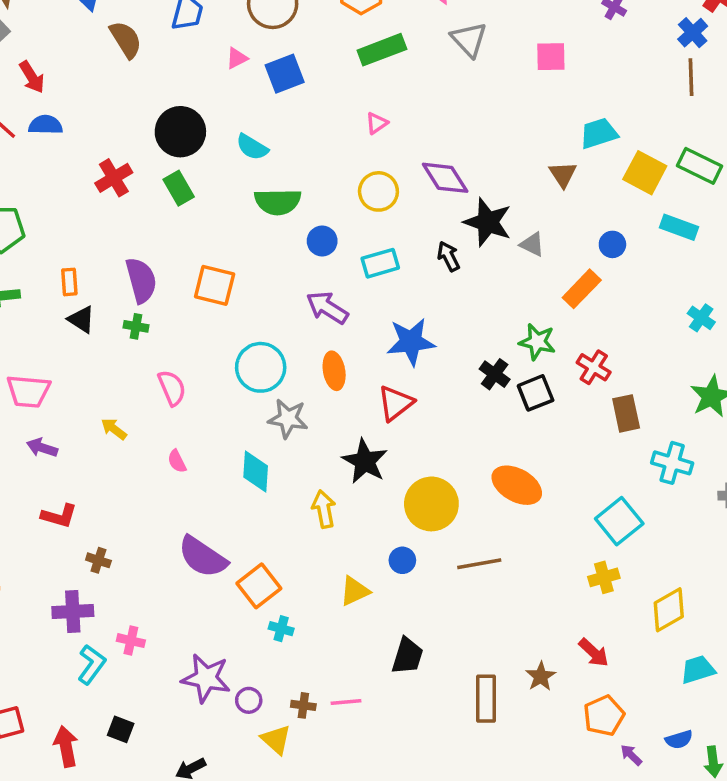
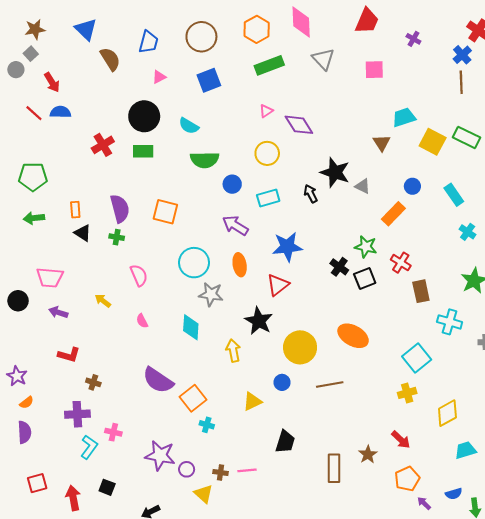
pink triangle: (237, 58) -> (159, 77), moved
purple diamond: (445, 178) -> (299, 125), moved
green rectangle: (179, 188) -> (143, 151), turned -60
cyan rectangle: (679, 227) -> (454, 195), moved, turned 35

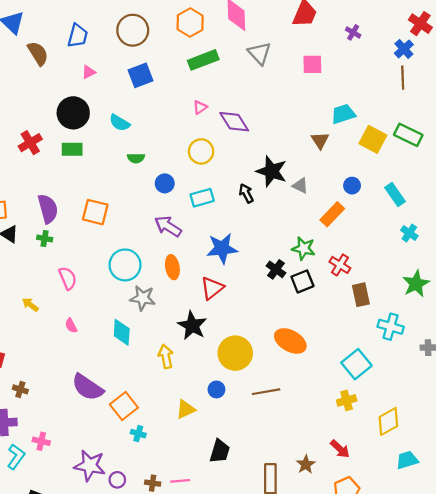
green semicircle: (205, 160) -> (136, 158), size x0.6

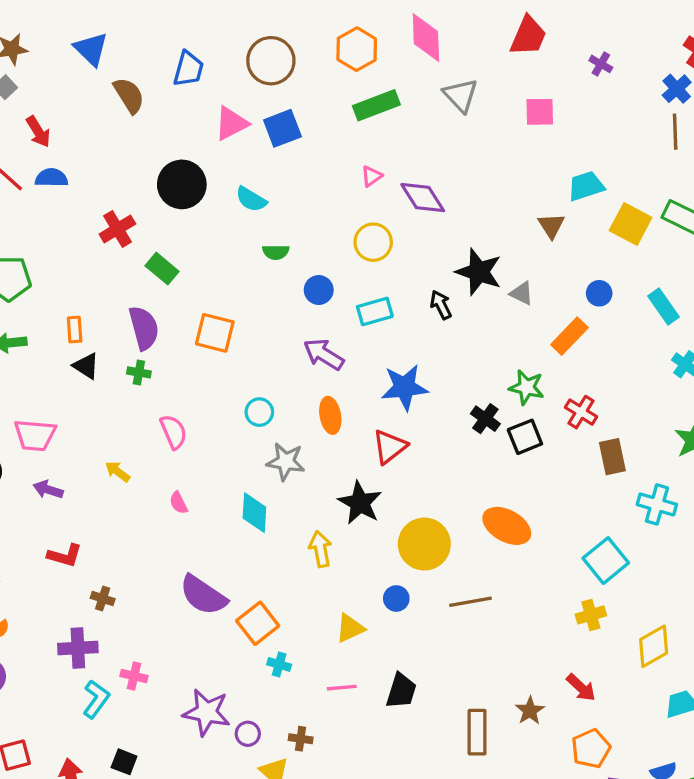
pink triangle: (89, 72) -> (231, 123), moved, size x1.6
green rectangle: (72, 149) -> (162, 269), moved, turned 40
cyan circle: (125, 265) -> (259, 412), size x0.6
pink line: (180, 481) -> (342, 688), moved

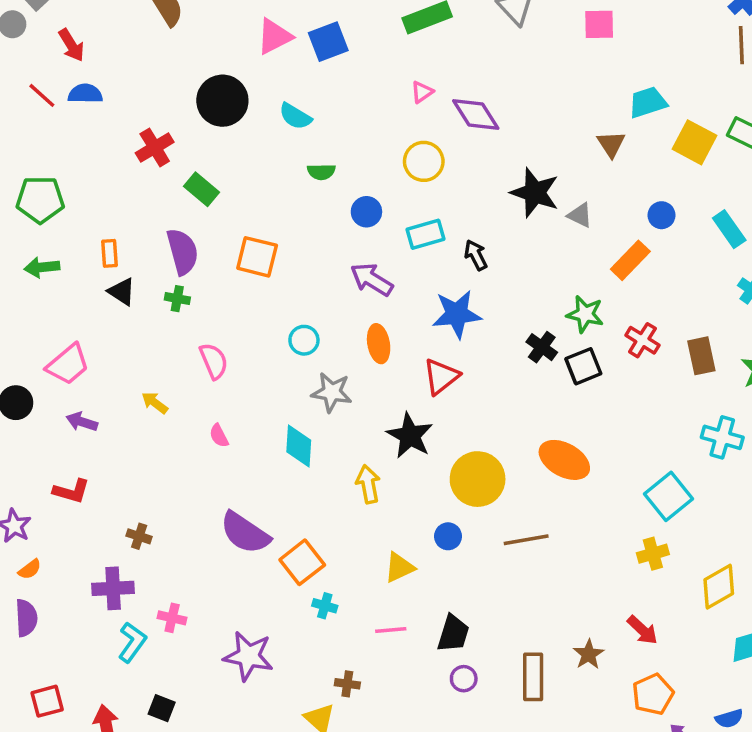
black arrow: (441, 305) -> (476, 255), moved
pink trapezoid: (35, 435) -> (68, 364), turned -45
brown rectangle: (612, 457) -> (701, 356), moved
red L-shape: (65, 556) -> (71, 491), moved
purple circle: (248, 734) -> (464, 679), moved

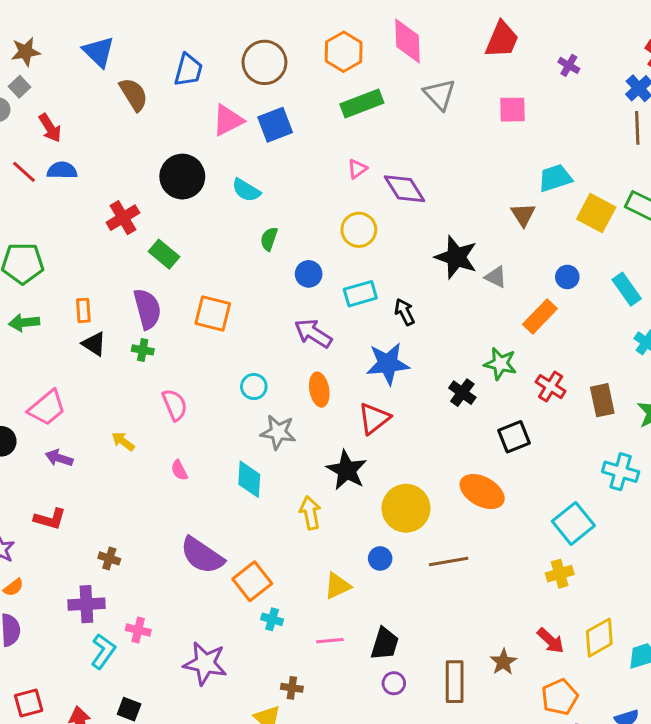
green semicircle: (321, 172) -> (269, 239), turned 110
black square: (583, 366) -> (514, 437), moved
yellow diamond: (719, 587) -> (599, 638), moved

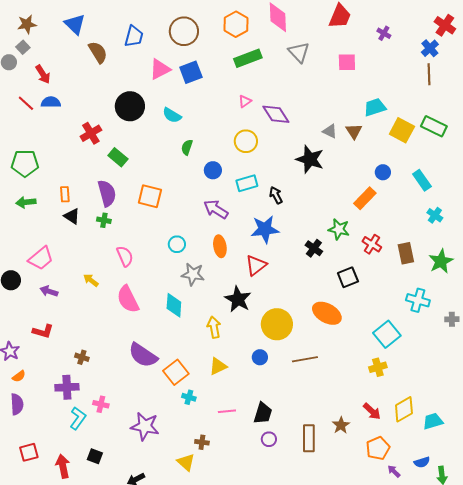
gray triangle: (496, 277) -> (330, 131), moved
pink semicircle: (179, 470) -> (128, 299), size x2.0
yellow triangle: (338, 586) -> (218, 366), moved

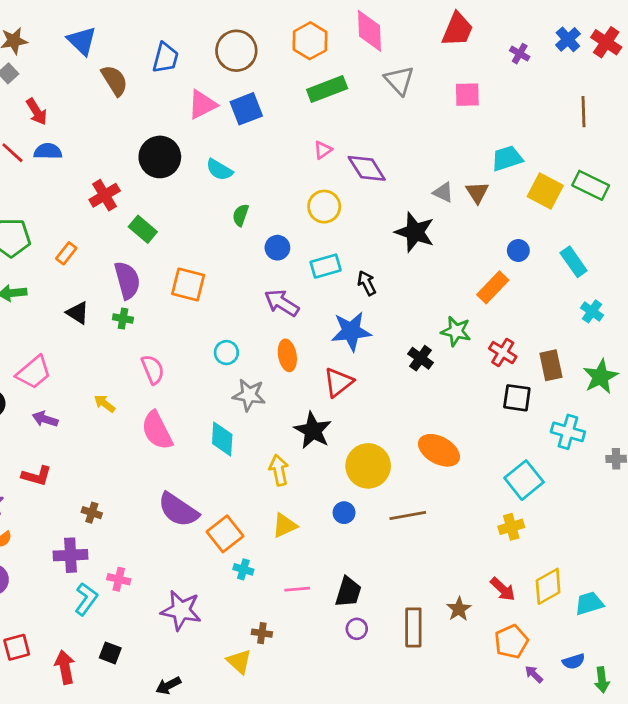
blue cross: (430, 48) -> (568, 39), moved
orange rectangle: (65, 194) -> (66, 253), moved, turned 42
black square: (348, 277) -> (517, 398), moved, turned 30

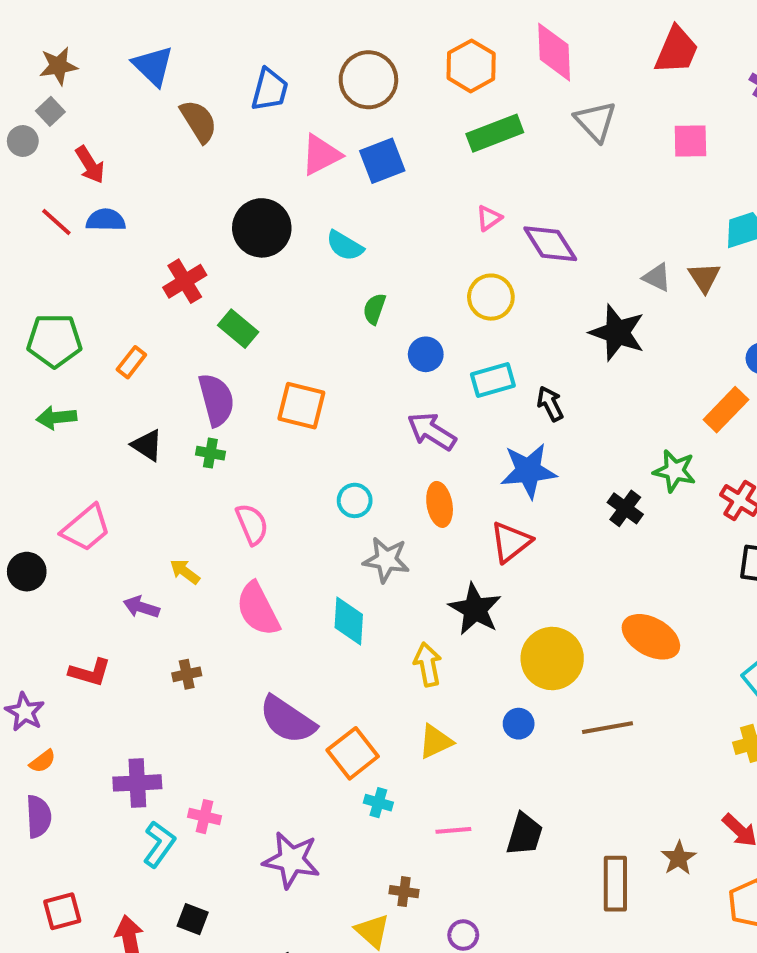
purple arrow: (45, 419) -> (141, 607), moved
brown cross: (92, 513) -> (187, 674), moved, turned -30
purple circle: (357, 629) -> (463, 935), moved

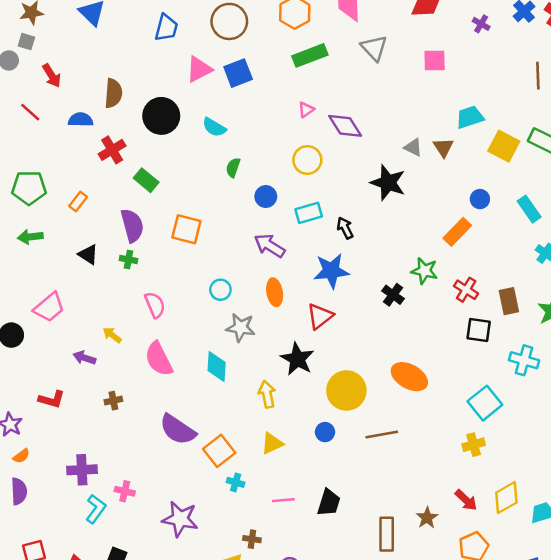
gray square: (50, 111) -> (26, 42), turned -30
brown semicircle: (199, 121) -> (113, 93), moved, turned 36
blue semicircle: (106, 220) -> (81, 120), moved

